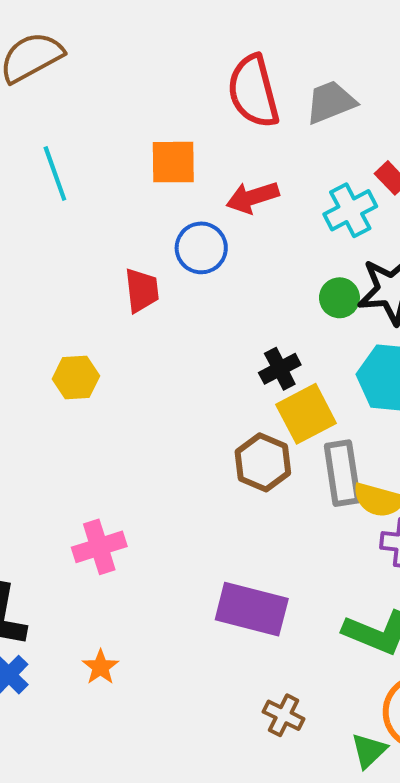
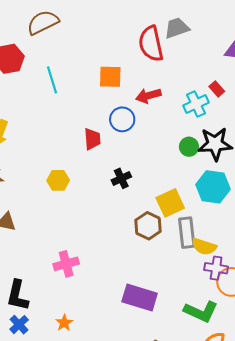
gray trapezoid: (331, 102) -> (177, 28), moved
black cross: (280, 369) -> (121, 178), moved

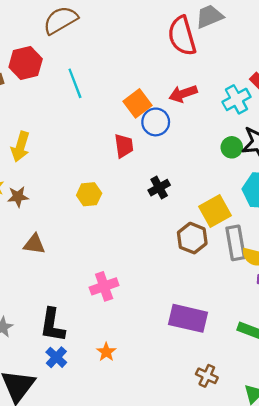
orange square: (110, 77) -> (138, 103), moved, turned -35

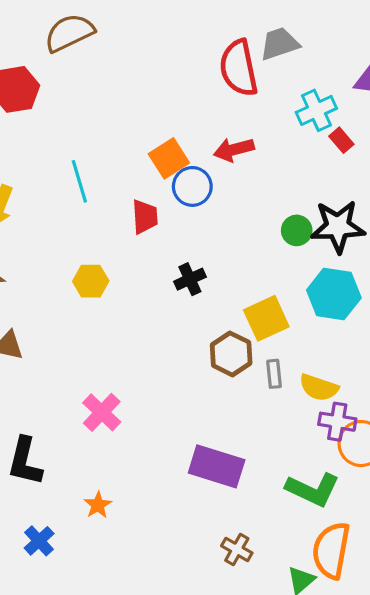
cyan line: (75, 83) -> (79, 181), moved
cyan cross: (236, 99) -> (316, 110), moved
gray rectangle: (236, 243) -> (274, 374), moved, size x0.6
pink cross: (104, 286) -> (102, 412), turned -32
blue cross: (56, 357) -> (39, 541), moved

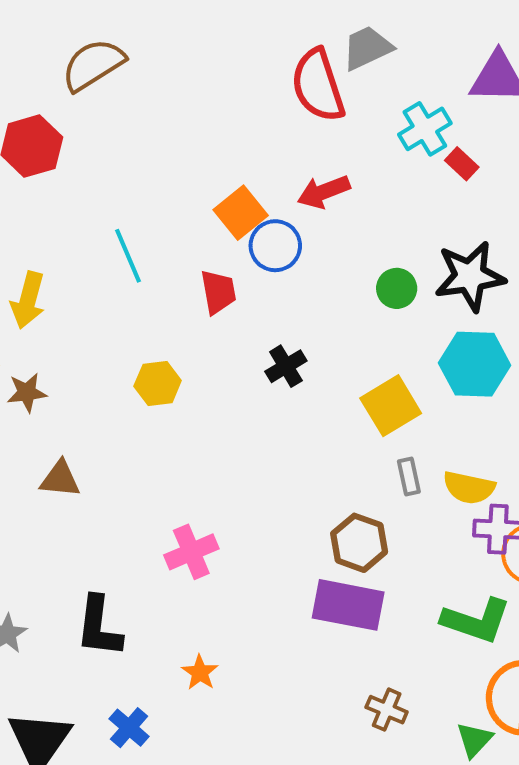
green circle: (297, 230) -> (397, 288), moved
brown hexagon: (231, 354) -> (359, 543), moved
pink cross: (102, 412) -> (191, 552), turned 30

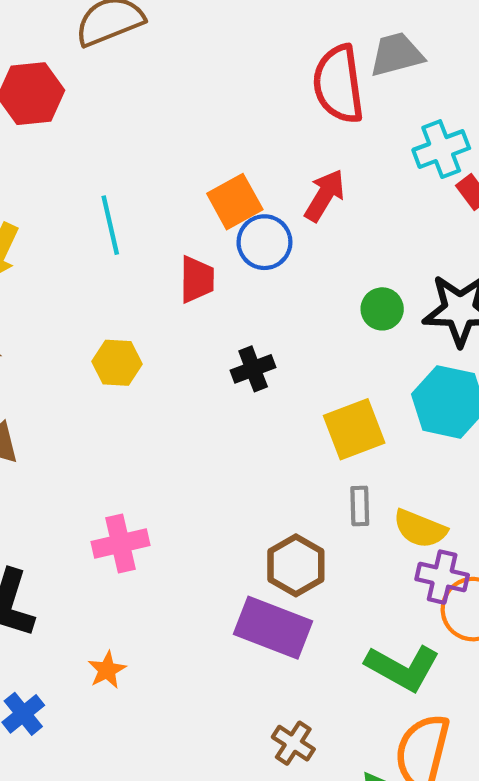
red arrow: (324, 192) -> (325, 195), turned 132

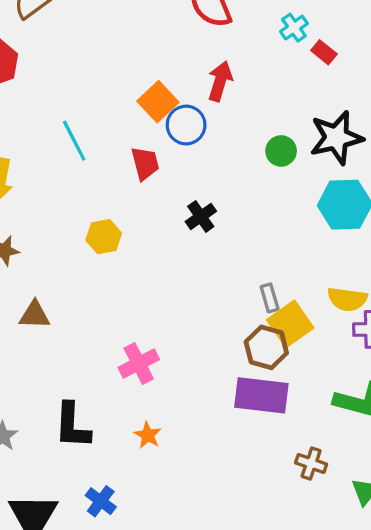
cyan cross: (441, 149) -> (294, 28), size x0.7
yellow square: (354, 429) -> (290, 324), moved
gray rectangle: (360, 506) -> (270, 298), moved
orange star: (107, 670) -> (148, 435), moved
brown cross: (293, 743) -> (311, 464), moved

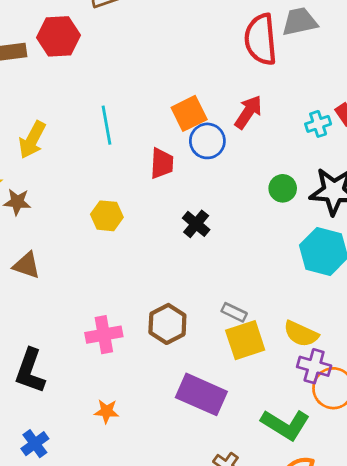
cyan cross: (294, 28) -> (318, 124), moved
black cross: (201, 216) -> (196, 224), turned -32
gray rectangle: (270, 298) -> (234, 312), turned -65
brown hexagon: (266, 347) -> (167, 324), moved
orange star: (148, 435) -> (107, 411), moved, turned 30

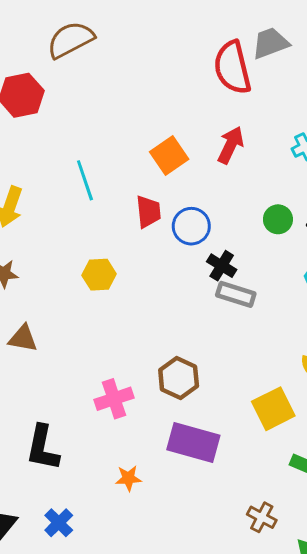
blue circle: (207, 141) -> (191, 226), moved
black cross: (196, 224) -> (222, 266), moved
gray rectangle: (234, 312) -> (236, 294), moved, size x1.4
yellow square: (245, 340) -> (273, 409), moved
purple rectangle: (201, 394) -> (193, 443), moved

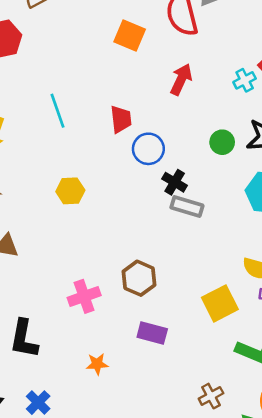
orange square: (169, 155) -> (130, 36), moved, turned -32
red trapezoid: (148, 212) -> (121, 119), moved
purple rectangle: (193, 443) -> (152, 333), size x0.7
brown cross: (262, 517) -> (211, 396), turned 35

